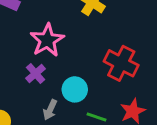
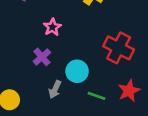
pink star: (47, 40) -> (52, 27), size x0.6

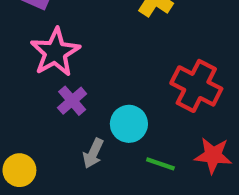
pink star: (52, 27) -> (55, 52), moved, size x1.6
red star: (129, 91) -> (213, 155), turned 30

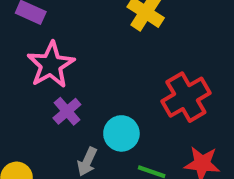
red cross: (196, 86) -> (186, 97), turned 33

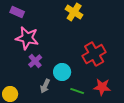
pink star: (51, 65) -> (27, 38), turned -30

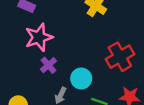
pink star: (27, 38) -> (39, 37), turned -30

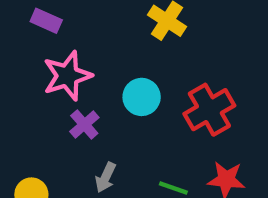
cyan circle: (81, 78) -> (142, 97), moved

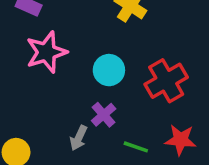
purple cross: (84, 125) -> (104, 115), moved

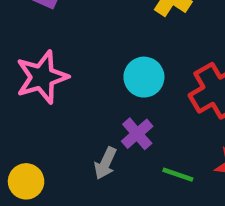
pink star: (46, 52) -> (42, 77), moved

